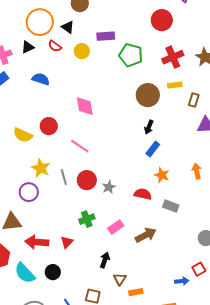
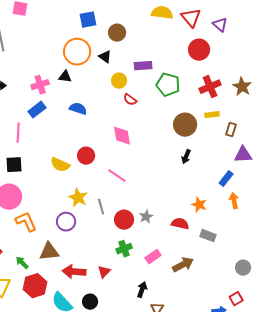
red semicircle: (55, 46) -> (130, 100), moved
black triangle: (28, 47) -> (65, 77), turned 32
blue rectangle: (153, 149) -> (226, 179), moved
red circle: (87, 180) -> (124, 220), moved

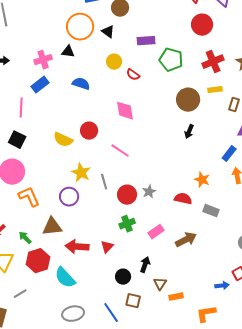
yellow circle: (119, 81) -> (114, 62), moved
black square: (14, 165) -> (17, 140), turned 30
black circle: (90, 302) -> (123, 277), moved

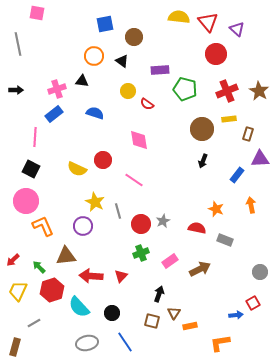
orange circle: (80, 27) -> (94, 56), size x0.7
blue rectangle: (229, 154) -> (237, 175), moved
black circle: (123, 277) -> (112, 313), moved
brown square: (133, 301) -> (152, 321), moved

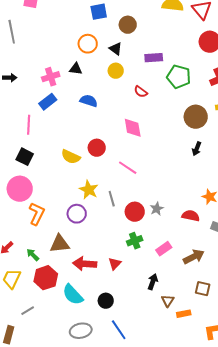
yellow circle: (128, 91) -> (116, 71), moved
orange L-shape: (43, 226) -> (37, 214), turned 50
brown square: (152, 321) -> (203, 289), moved

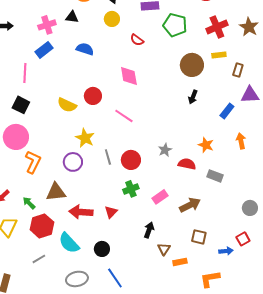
gray line: (112, 199) -> (108, 157), moved
gray star: (157, 209) -> (165, 150), moved
gray line: (28, 311) -> (39, 259), moved

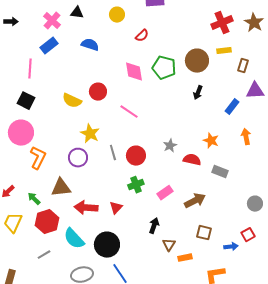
pink cross: (47, 25) -> (52, 21), turned -30
green pentagon: (175, 25) -> (164, 68), moved
red semicircle: (137, 40) -> (142, 36), turned -80
black circle: (102, 249) -> (107, 245), size x1.6

